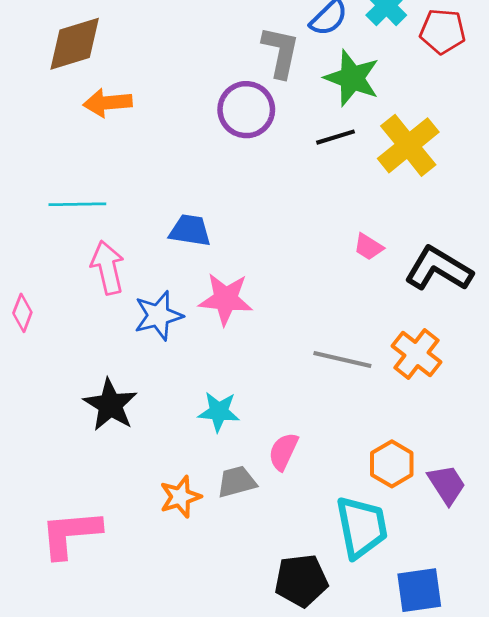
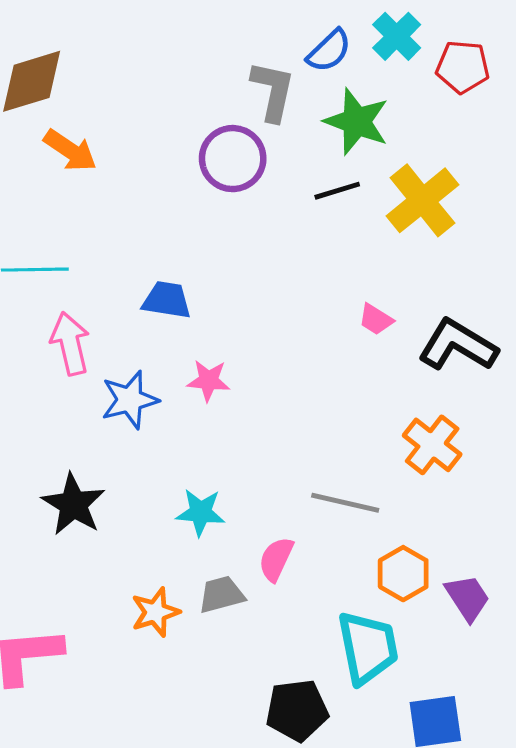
orange arrow: (108, 103) -> (70, 151), turned -141
pink star: (226, 299) -> (209, 381), size x0.7
gray line: (342, 360) -> (345, 503), moved

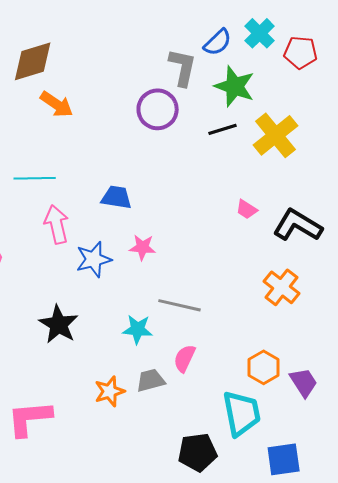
gray line: (345, 503) -> (180, 305), moved

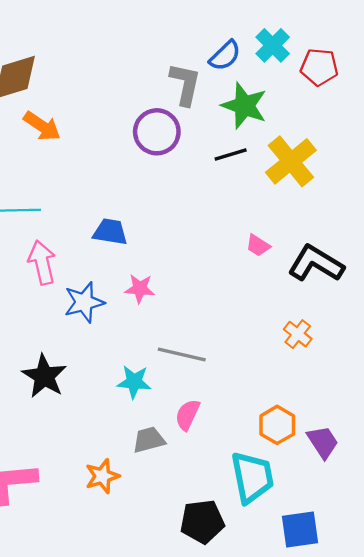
orange cross: (282, 287) -> (298, 334), size x0.7
orange star: (110, 391) -> (102, 476), moved

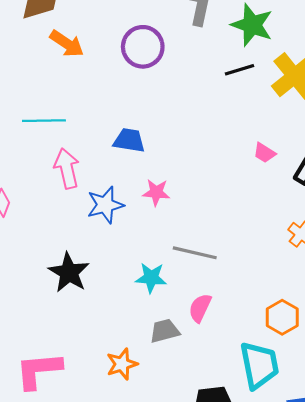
purple circle: (157, 132) -> (143, 47), moved

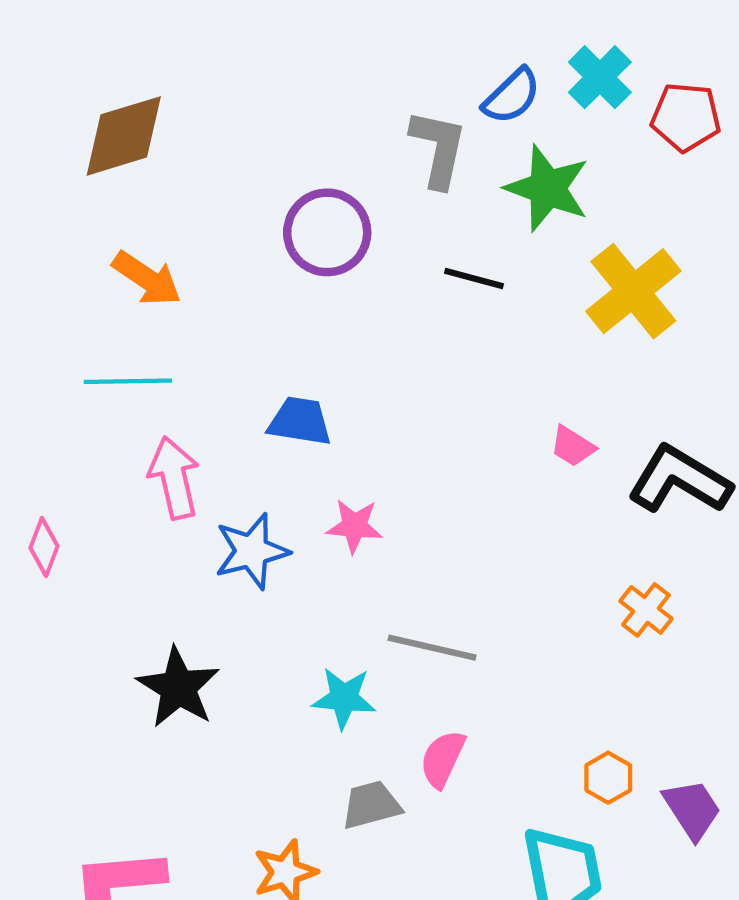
orange arrow: (67, 44) -> (147, 279), moved
black line: (239, 70) -> (474, 279), moved, turned 32
orange hexagon: (282, 317) -> (608, 778), size x0.7

